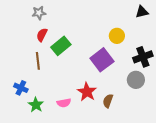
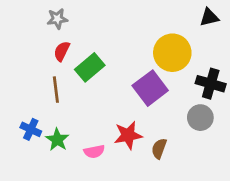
yellow circle: (117, 36) -> (172, 53), size x1.6
black cross: (143, 57) -> (211, 84), turned 36
red star: (87, 92) -> (128, 135), turned 30
green star: (36, 105) -> (57, 140), moved

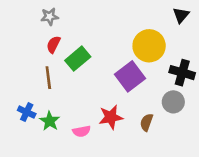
black triangle: (209, 17) -> (181, 15), turned -36
brown semicircle: (159, 149) -> (147, 122), moved

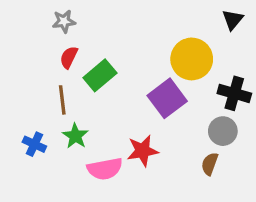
green star: (50, 121) -> (75, 136), moved
brown semicircle: (147, 122) -> (210, 164), moved
pink semicircle: (81, 131) -> (105, 169), size x1.5

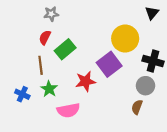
gray star: (64, 21) -> (51, 14), moved
red star: (143, 151) -> (86, 81), moved

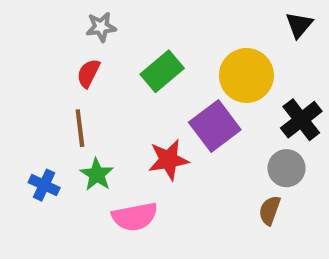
green rectangle: (65, 49) -> (162, 71), moved
black cross: (153, 61) -> (301, 120), turned 36

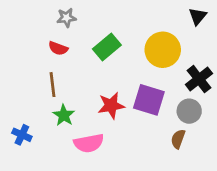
red semicircle: (88, 73) -> (58, 48), turned -96
purple square: (215, 126) -> (149, 100), moved, turned -36
blue cross: (44, 185) -> (22, 135), moved

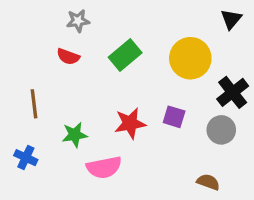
brown line: (53, 85) -> (34, 104), moved
purple square: (149, 100) -> (174, 117), size x0.6
green star: (64, 115) -> (75, 135), turned 30
brown semicircle: (178, 139) -> (208, 182), moved, turned 90

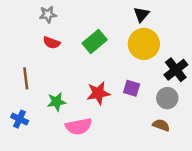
black triangle: (231, 19) -> (141, 14), moved
gray star: (78, 21) -> (48, 14), moved
brown semicircle: (208, 182) -> (161, 125), moved

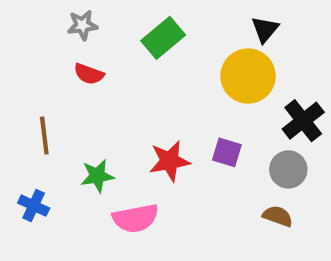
black triangle: (141, 14) -> (265, 29), moved
green rectangle: (95, 41) -> (163, 38), moved

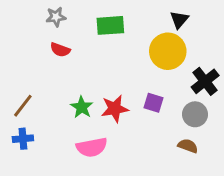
green rectangle: (163, 38) -> (110, 25), turned 36
brown line: (44, 135) -> (23, 106), moved, turned 45
green star: (97, 176) -> (82, 107), moved, turned -30
blue cross: (34, 206) -> (23, 139), turned -30

